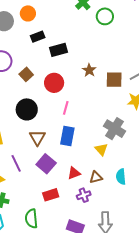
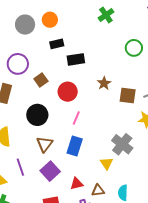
green circle: (105, 16) -> (134, 48), moved

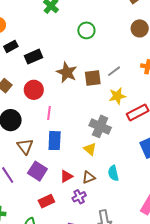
brown star: (104, 83) -> (67, 72), size x1.5

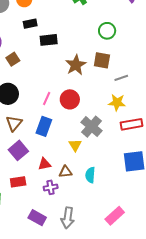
brown square: (93, 78) -> (102, 60), moved
red circle: (34, 90) -> (70, 99), moved

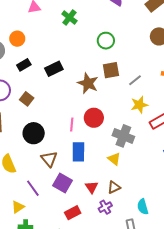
black rectangle: (30, 24) -> (24, 65), moved
red triangle: (44, 164) -> (92, 187), turned -32
cyan semicircle: (90, 175) -> (143, 207), moved

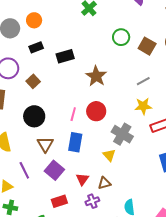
brown square: (111, 70) -> (147, 46), moved, turned 30

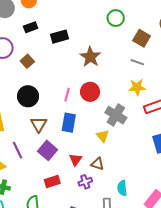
brown square: (147, 46) -> (142, 38), moved
gray line: (143, 81) -> (137, 62), turned 48
brown triangle: (104, 183) -> (97, 164), turned 32

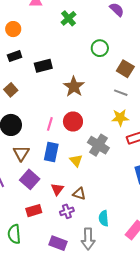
yellow triangle: (103, 136) -> (76, 161), moved

